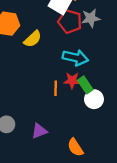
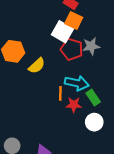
green rectangle: (85, 85) -> (93, 97), moved
orange line: (56, 88) -> (60, 93), moved

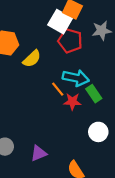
gray star: (91, 46) -> (102, 31), moved
orange line: (60, 93) -> (58, 89), turned -40
white circle: (94, 122) -> (98, 132), moved

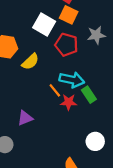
white square: (60, 22) -> (44, 24), moved
white circle: (98, 132) -> (95, 141), moved
purple triangle: (39, 153) -> (25, 118), moved

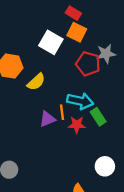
red pentagon: (66, 45) -> (88, 64), moved
orange line: (55, 90) -> (62, 112), turned 32
purple triangle: (25, 118) -> (47, 119), moved

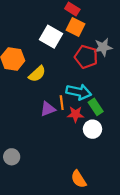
white circle: (105, 166) -> (92, 129), moved

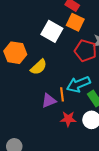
cyan arrow: (79, 92) -> (78, 84), turned 145
red star: (75, 114) -> (68, 119), moved

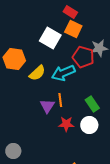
cyan arrow: (78, 84) -> (63, 73), moved
purple triangle: (49, 101) -> (47, 106), turned -35

